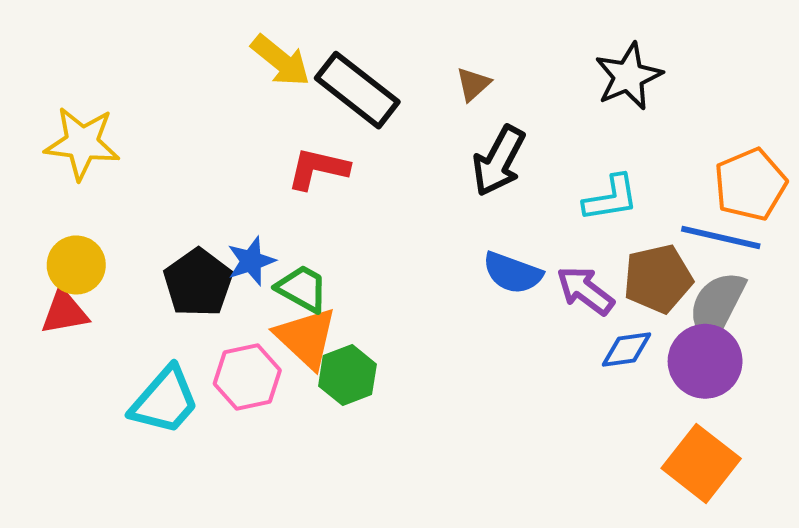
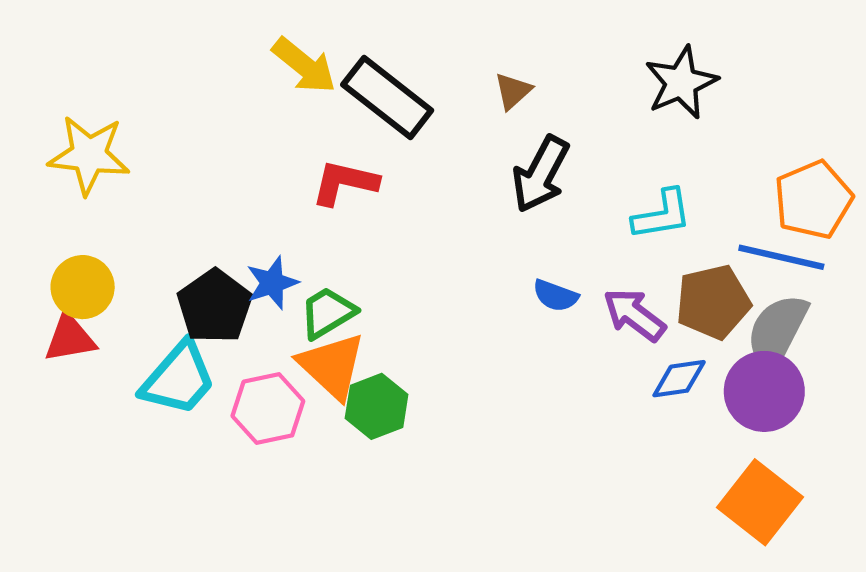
blue semicircle: (512, 273) -> (555, 296), size x0.7
green trapezoid: (302, 289) -> (328, 313), turned -60
cyan trapezoid: (165, 401) -> (178, 379), moved

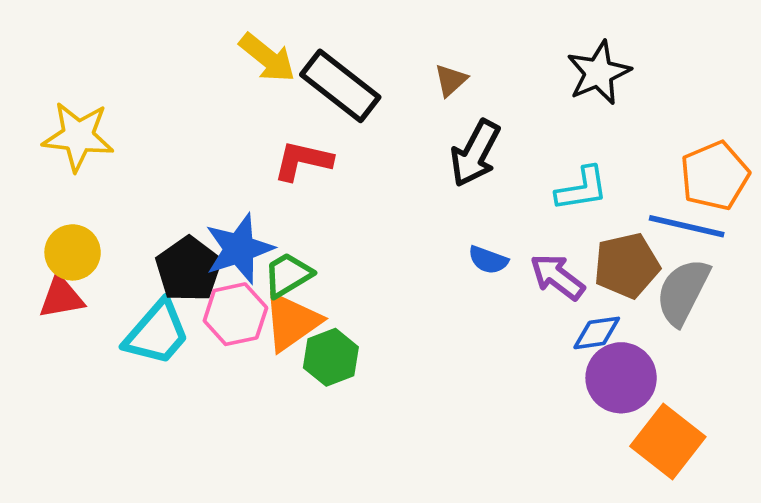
blue star: (272, 283) -> (239, 249), size x1.5
orange triangle: (332, 366) -> (292, 322), turned 42
purple circle: (764, 391) -> (621, 378), moved
pink hexagon: (268, 408) -> (235, 314), moved

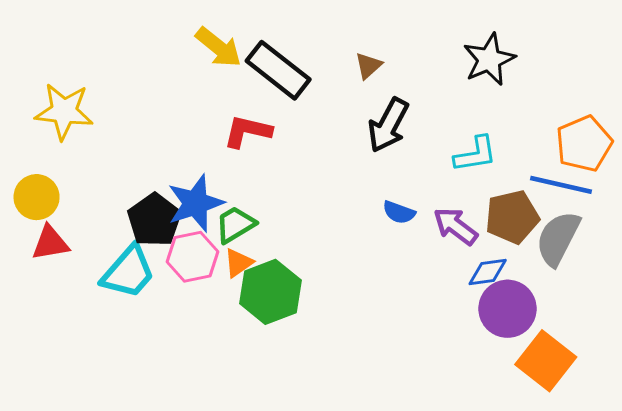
yellow circle: (73, 252) -> (37, 197), moved
orange triangle: (292, 322) -> (238, 263), size x0.6
green hexagon: (331, 357) -> (270, 292), size x1.4

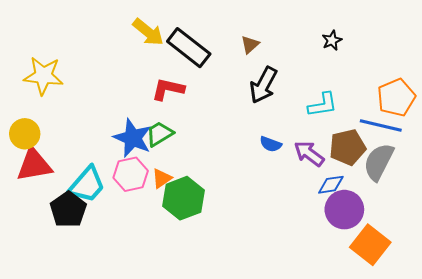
black star: (489, 59) -> (332, 40), size x0.6
blue star: (196, 203) -> (133, 138), turned -30
black pentagon: (154, 220) -> (68, 210), moved
green trapezoid: (235, 225) -> (160, 134), moved
red triangle: (50, 243) -> (34, 165), size x1.4

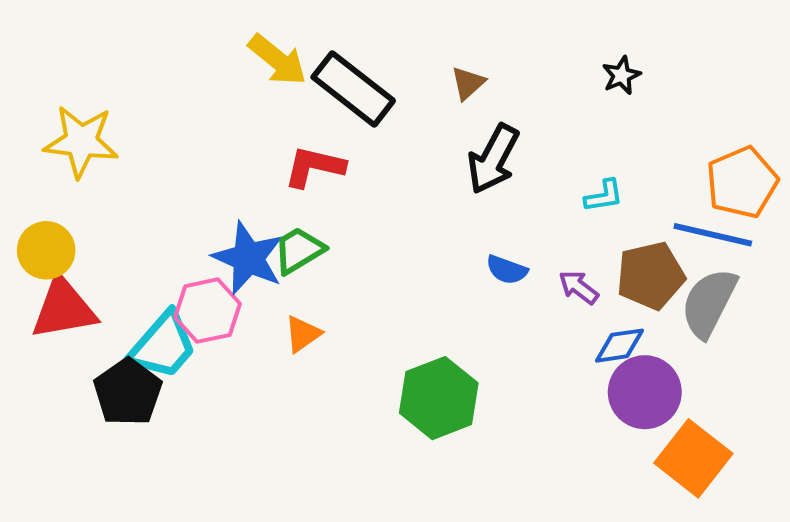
cyan L-shape: (323, 105) -> (604, 196), size x0.7
purple arrow: (309, 154) -> (579, 287), size x0.7
pink hexagon: (131, 174) -> (207, 311), moved
green hexagon: (183, 198) -> (439, 398), moved

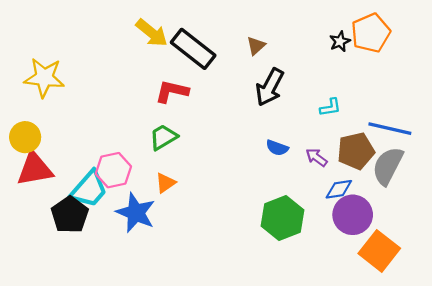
orange pentagon: (742, 182) -> (371, 33), moved
blue star: (248, 258) -> (136, 213), moved
green hexagon: (439, 398) -> (282, 218), moved

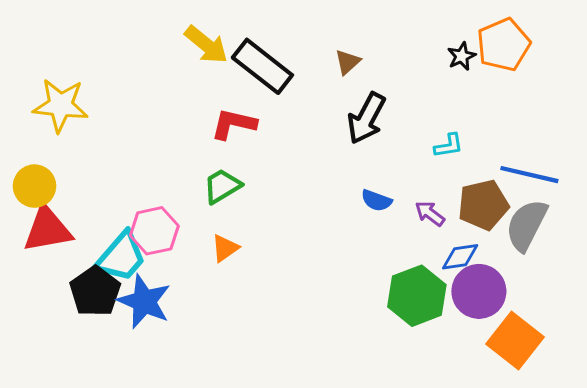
blue star: (136, 213) -> (144, 301), moved
green hexagon: (282, 218) -> (417, 296), moved

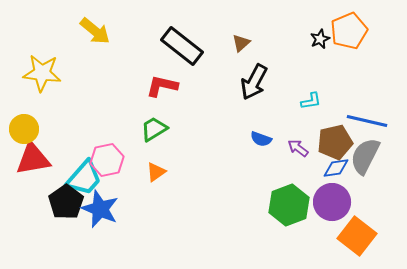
yellow arrow: (206, 45) -> (95, 31), moved
blue diamond: (460, 257) -> (336, 168), moved

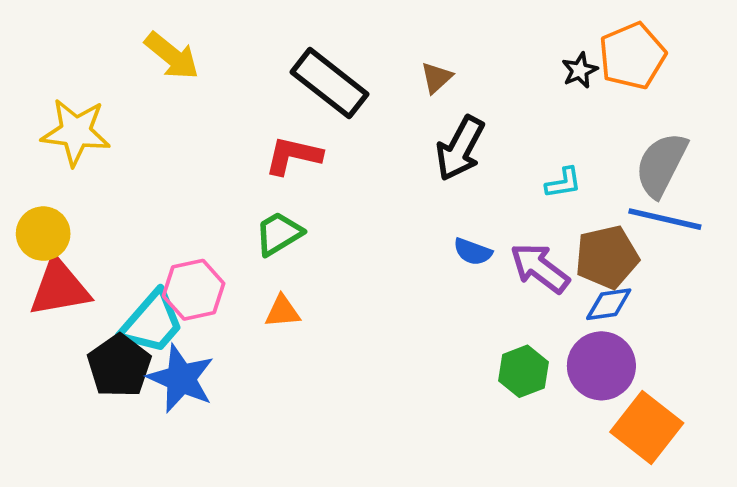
purple arrow: (298, 148) -> (540, 268), size x1.6
gray semicircle: (365, 156) -> (661, 165), moved
orange triangle: (156, 172) -> (282, 311), turned 30
green hexagon: (289, 205) -> (523, 371), size x0.7

